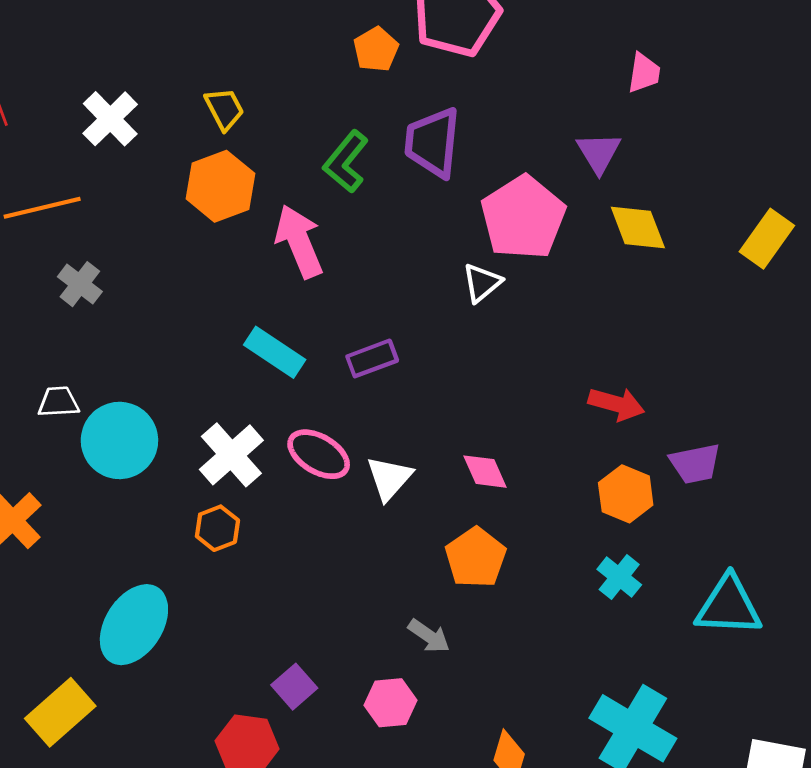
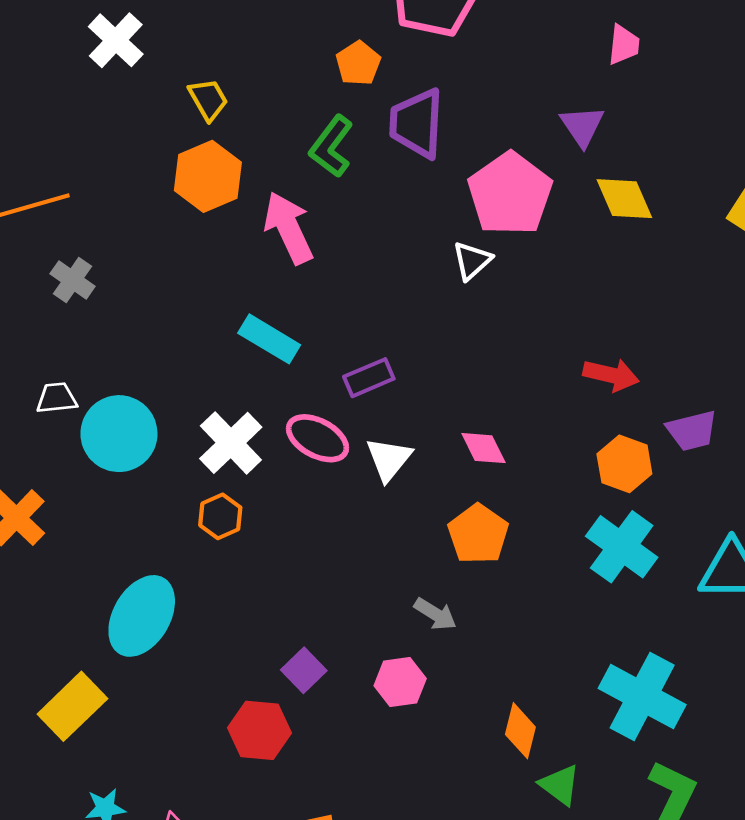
orange pentagon: (376, 49) -> (358, 63), moved
white cross: (110, 119) -> (116, 40), moved
purple rectangle: (372, 358) -> (369, 378), moved
cyan cross: (619, 577) -> (622, 547), size x1.6

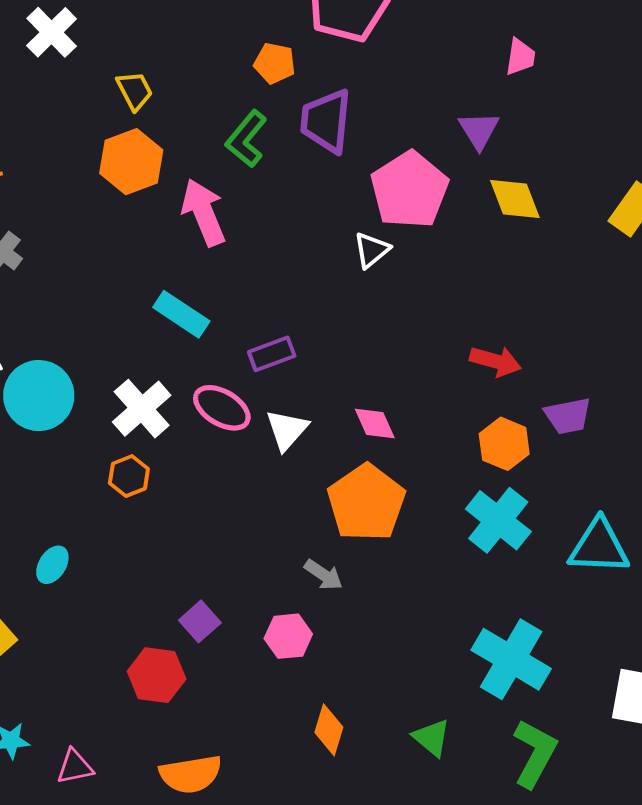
orange pentagon: (358, 63) -> (275, 63), turned -30
orange pentagon: (478, 534) -> (366, 503), size x1.4
cyan ellipse: (142, 616) -> (52, 565), size x0.5
orange diamond: (520, 731) -> (329, 730), moved

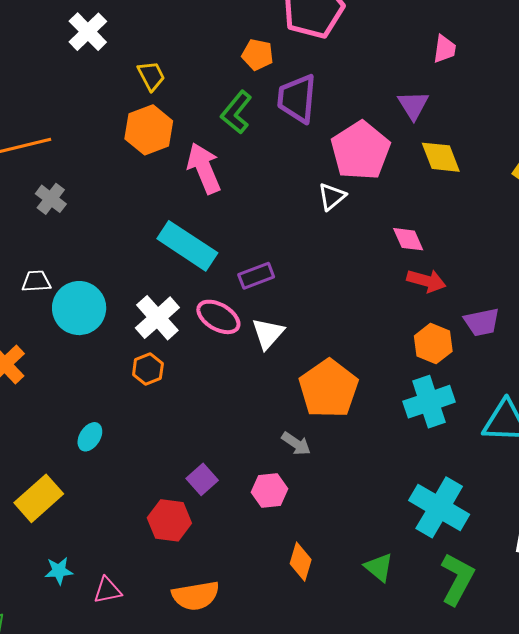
cyan rectangle: (181, 314) -> (187, 246), size x1.4
pink diamond: (375, 424) -> (408, 239), moved
cyan cross: (498, 520) -> (429, 402), turned 33

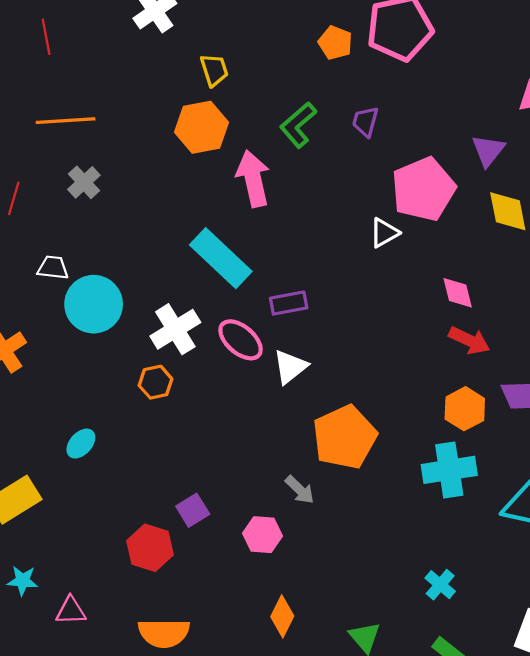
orange pentagon: (258, 55) -> (335, 43), moved
purple trapezoid: (297, 98) -> (365, 122), size x0.6
cyan cross: (439, 507) -> (440, 585), size x0.5

